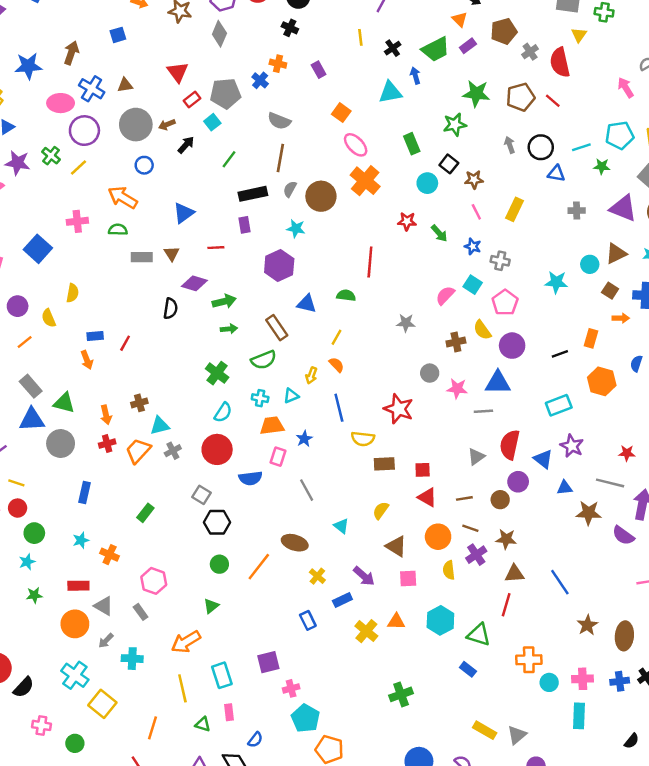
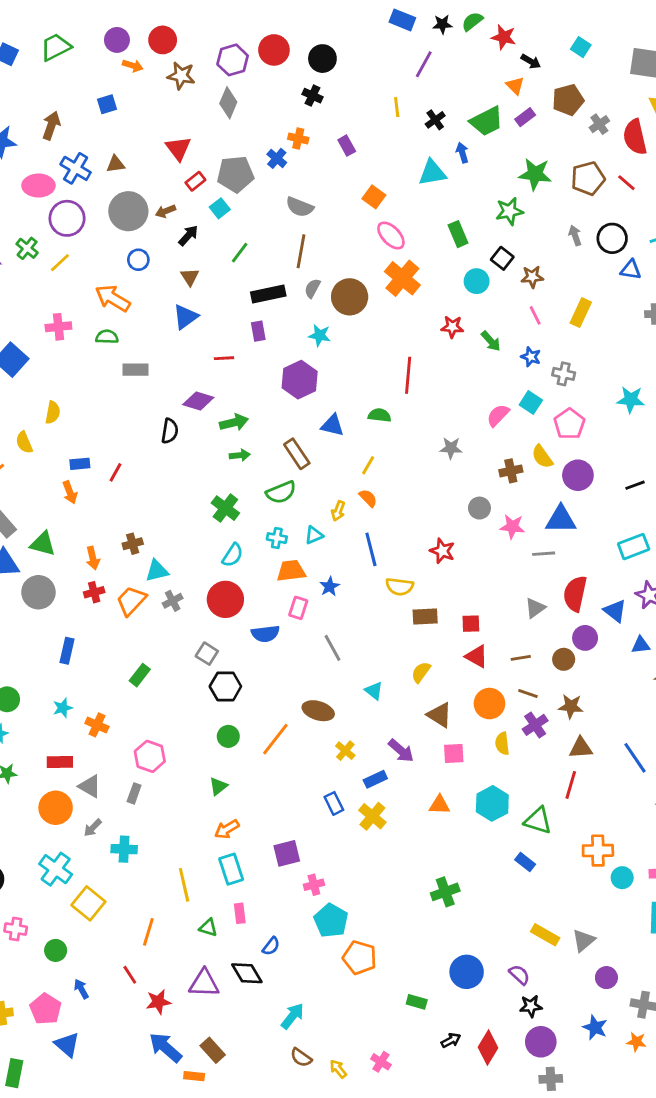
brown triangle: (172, 254) -> (190, 277), moved
red star: (399, 409) -> (442, 551), size x0.7
gray rectangle: (141, 612) -> (134, 793), turned 56
yellow cross: (366, 631) -> (372, 816), moved
orange arrow: (186, 642) -> (227, 829), moved, size x0.7

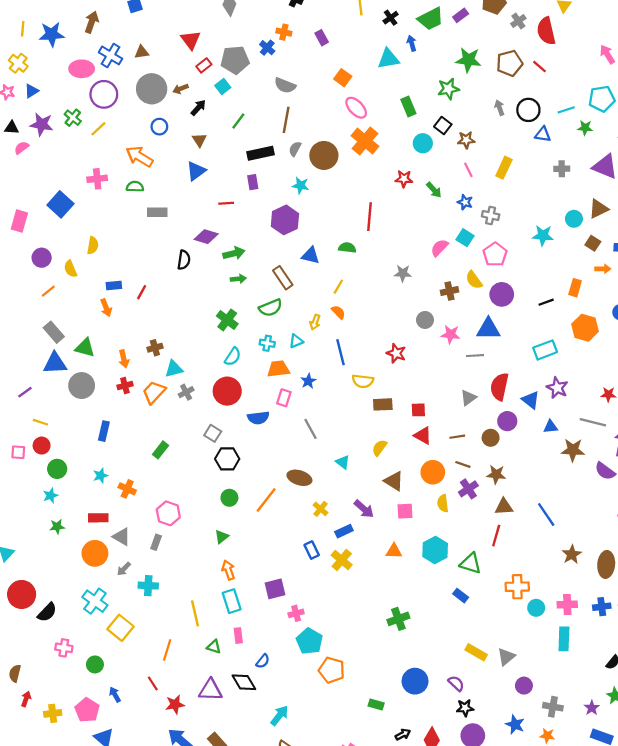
orange arrow: (227, 829) -> (228, 570), turned 102

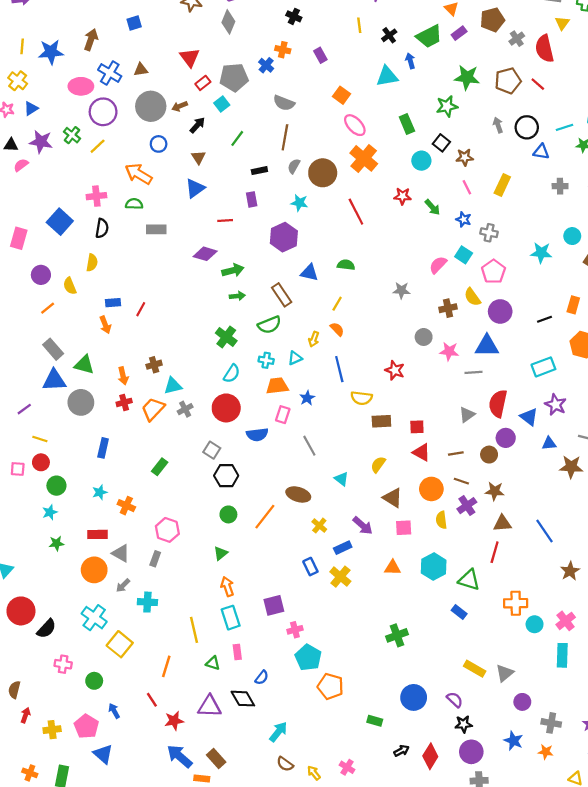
black rectangle: (261, 153) -> (259, 171), size x0.6
red line: (369, 217) -> (356, 212), moved, turned -32
black semicircle: (184, 260) -> (102, 228), moved
pink cross: (567, 604) -> (566, 621), turned -36

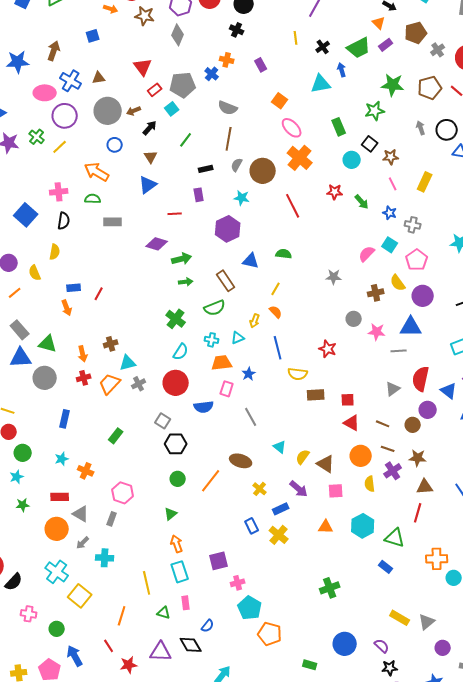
brown line: (456, 453) -> (383, 424), turned 32
yellow semicircle: (378, 465) -> (303, 457), moved
blue arrow: (114, 711) -> (75, 656), size x1.5

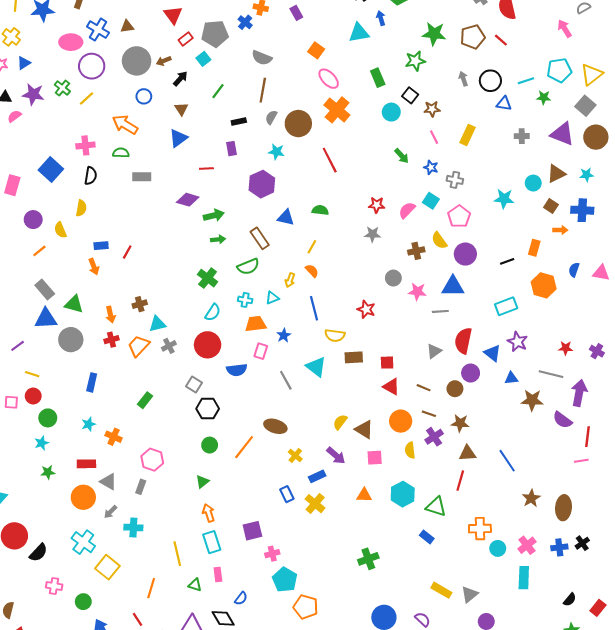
red star: (335, 192) -> (377, 205), moved
cyan triangle: (280, 447) -> (316, 367), moved, size x1.5

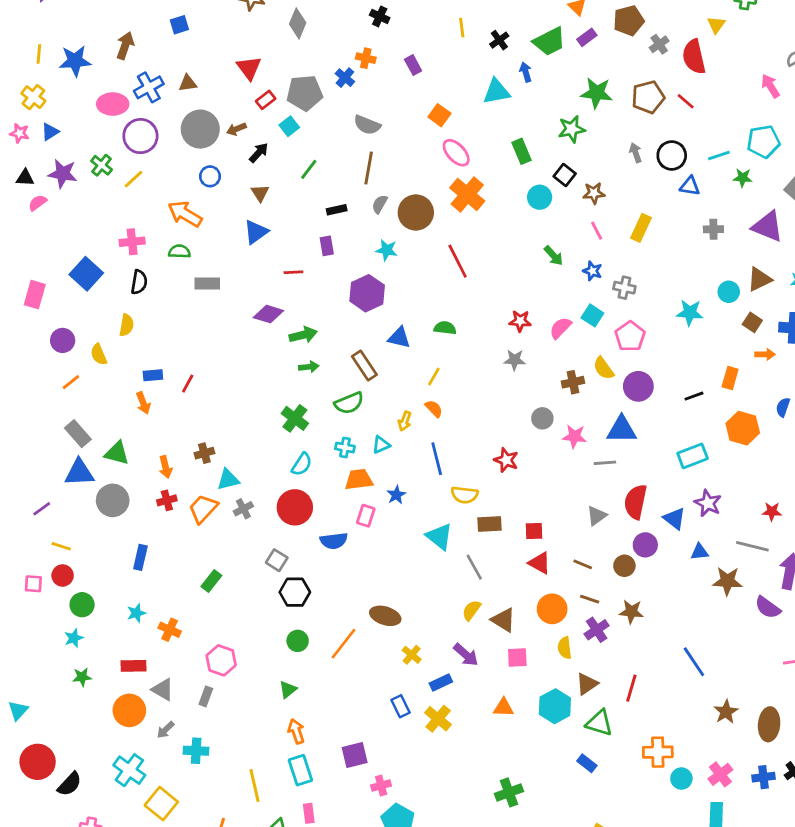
blue cross: (98, 30) -> (149, 87), turned 30
gray line: (286, 380) -> (474, 567), moved
brown triangle: (467, 453) -> (587, 684), moved, turned -30

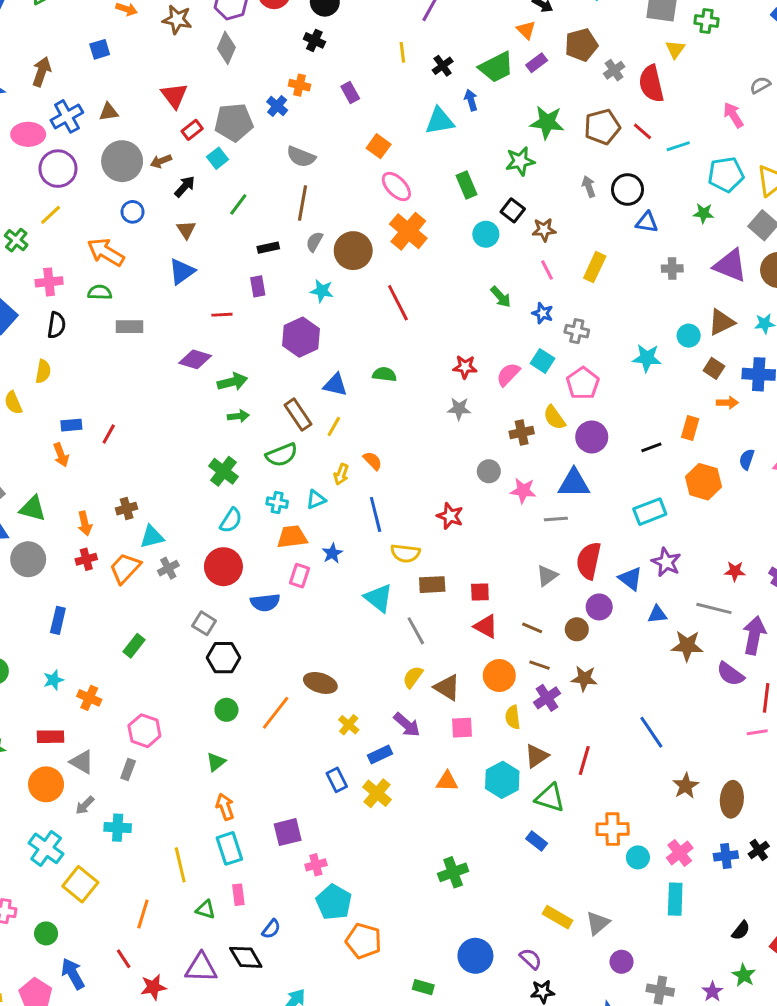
cyan line: (719, 155) -> (678, 146), moved
green cross: (102, 165) -> (16, 240), moved
yellow line: (434, 377) -> (334, 427), moved

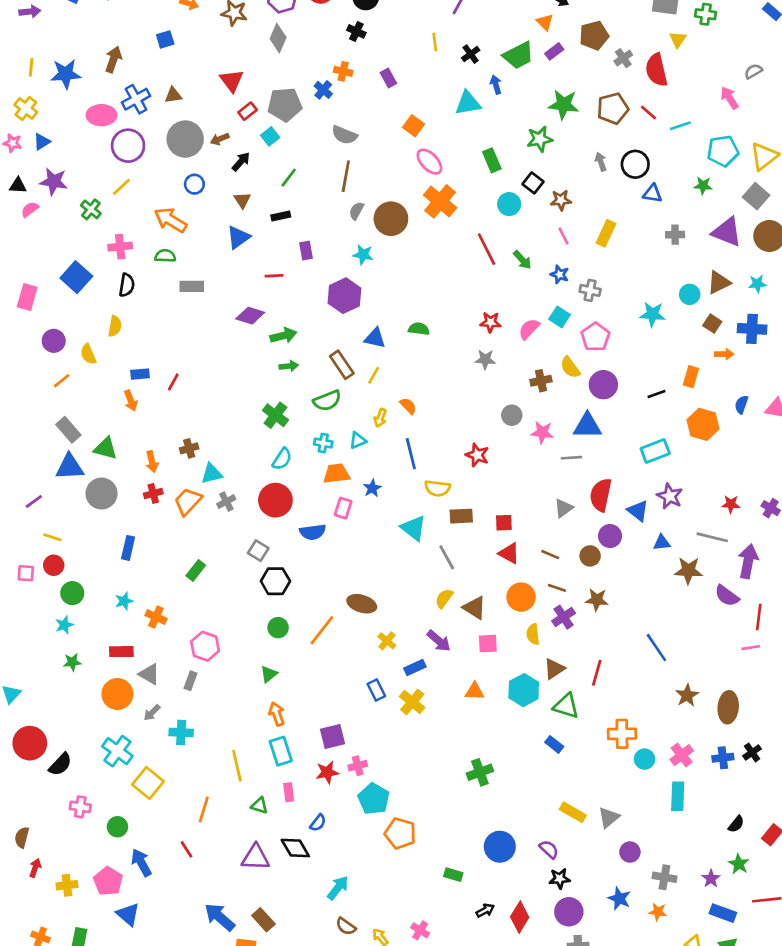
black rectangle: (268, 248) -> (281, 216), moved
red line: (398, 303) -> (487, 249), moved
red star: (153, 987) -> (327, 772), moved

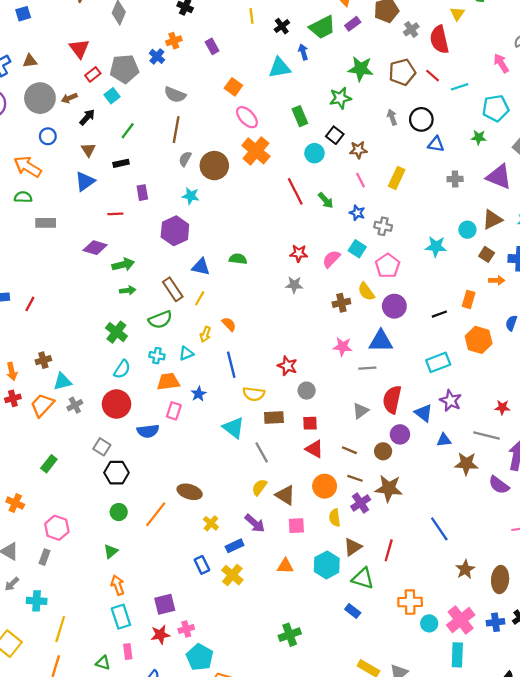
orange cross: (343, 71) -> (174, 41), turned -32
gray circle: (512, 415) -> (307, 391), moved
brown star: (597, 600) -> (389, 488), size x1.4
pink cross: (682, 755) -> (461, 620), size x1.4
yellow line: (237, 766) -> (60, 629), moved, turned 30

